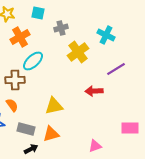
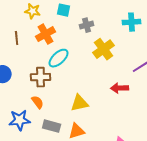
cyan cross: (106, 35) -> (132, 22), moved, turned -30

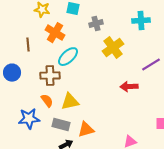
orange cross: (46, 34) -> (55, 33), turned -30
brown line: (17, 38) -> (28, 45), moved
yellow triangle: (80, 103) -> (70, 102), moved

